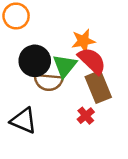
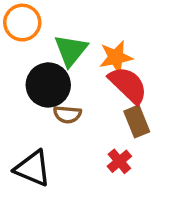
green triangle: (65, 66) -> (71, 50), moved
brown semicircle: (48, 82) -> (67, 114), size x0.7
brown rectangle: (98, 87) -> (137, 121), size x0.7

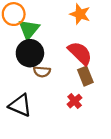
green triangle: (71, 50) -> (29, 29), moved
orange star: (116, 57) -> (80, 14), moved, turned 30

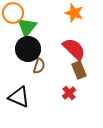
brown semicircle: (42, 72) -> (39, 66), turned -77

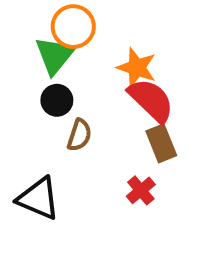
orange circle: (13, 13) -> (73, 27), moved
orange star: (74, 13) -> (137, 68), moved
black circle: (28, 49) -> (57, 100), size x0.6

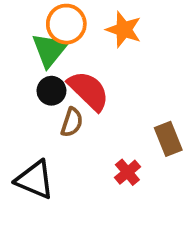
orange star: (137, 68) -> (124, 30), moved
red semicircle: (151, 100) -> (89, 91), moved
brown rectangle: (161, 143) -> (168, 139), moved

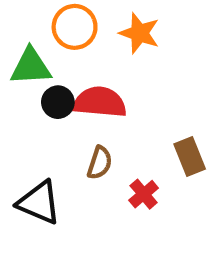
green triangle: (50, 50) -> (31, 67), moved, turned 48
red semicircle: (89, 91) -> (100, 102), turned -39
brown semicircle: (72, 122) -> (100, 163), moved

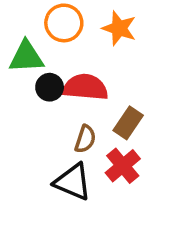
brown rectangle: (190, 156) -> (128, 123), moved, turned 56
red cross: (144, 194) -> (123, 166), size x1.4
black triangle: (39, 202) -> (73, 182), moved

